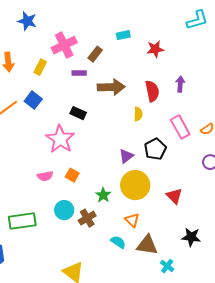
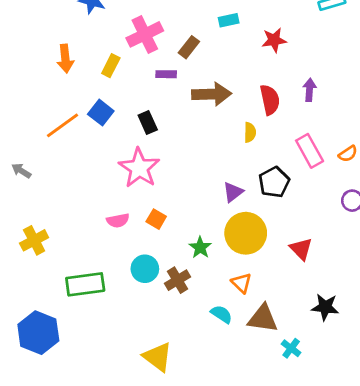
black rectangle: (78, 113) -> (148, 122), moved, turned 42

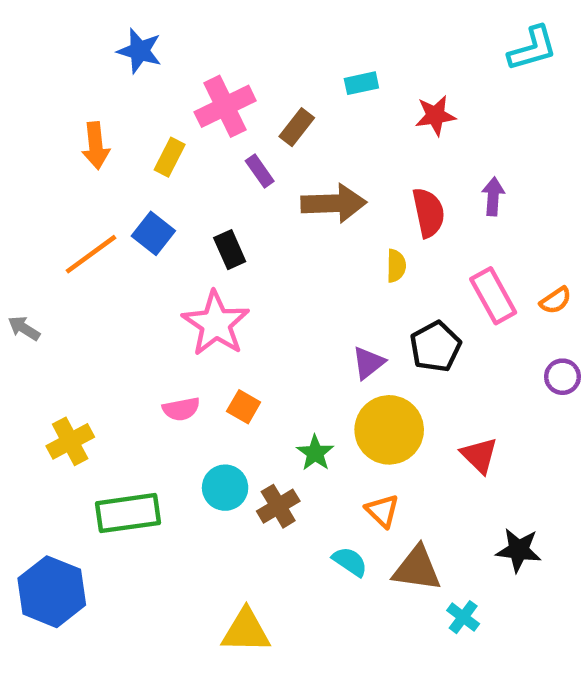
purple rectangle: (166, 74) -> (260, 171), turned 54
yellow cross: (34, 240) -> (70, 441), moved
yellow triangle: (158, 357) -> (246, 631), turned -36

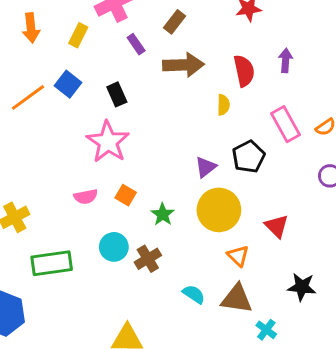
brown rectangle: (297, 127) -> (175, 22), moved
green star: (315, 453) -> (163, 214), moved
orange triangle: (382, 511) -> (238, 256), moved

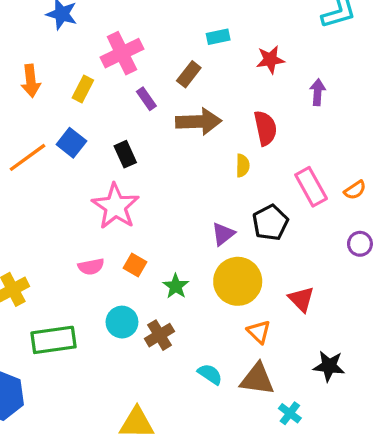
purple arrow: (286, 60) -> (318, 92), moved

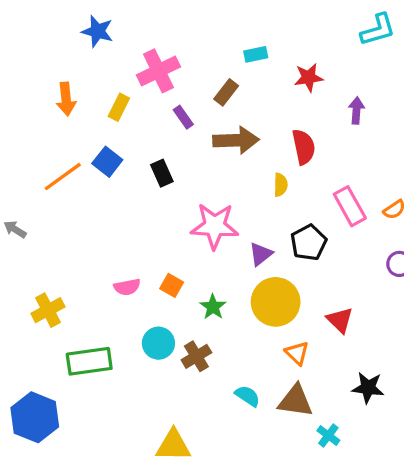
pink star: (115, 206) -> (215, 226), moved, turned -30

